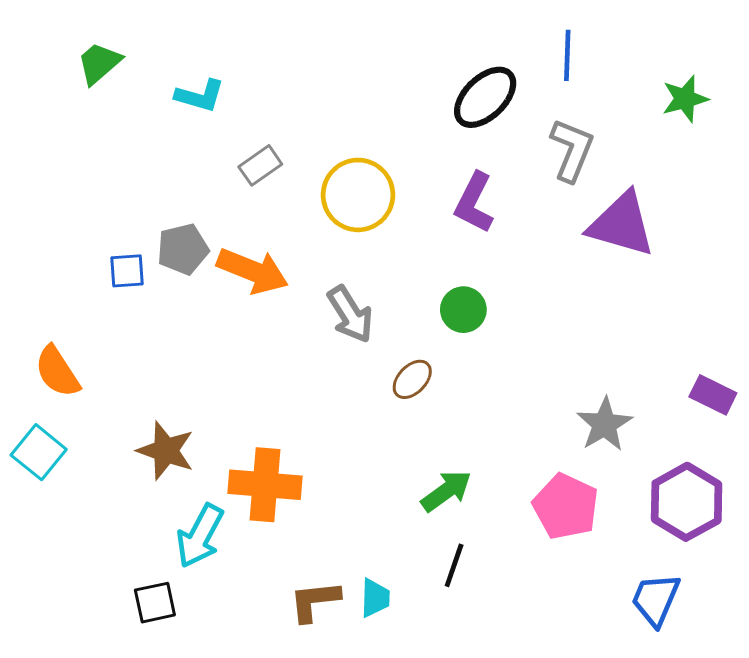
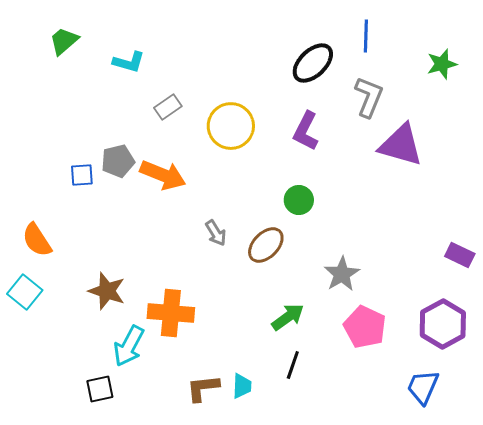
gray arrow: (350, 314) -> (216, 233), moved, size x0.7
brown ellipse: (412, 379) -> (266, 245), size x1.4
gray star: (604, 424) -> (342, 274), moved

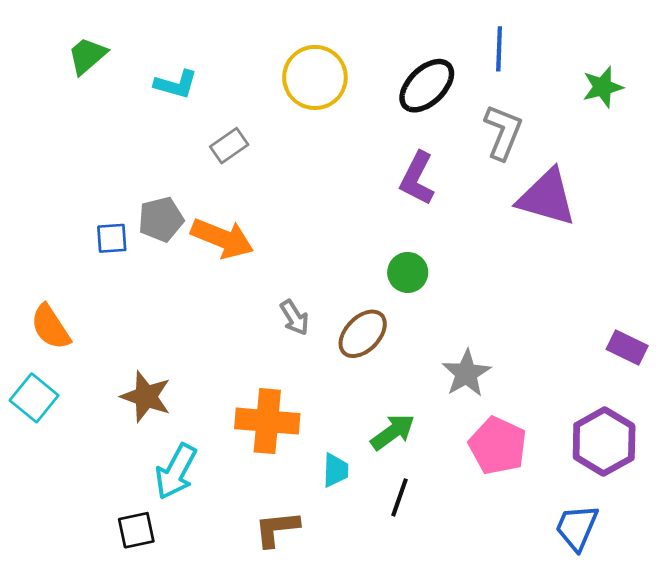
yellow circle: (231, 126) -> (315, 77), moved
orange cross: (171, 313) -> (267, 421), moved
cyan trapezoid: (242, 386) -> (335, 470), moved

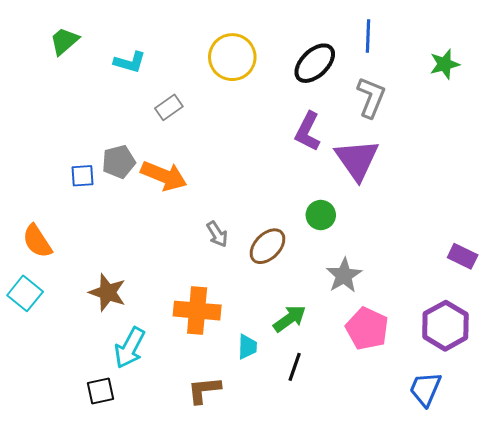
purple triangle: (547, 197) -> (357, 160), moved, turned 39
green circle: (408, 272) -> (321, 215), moved

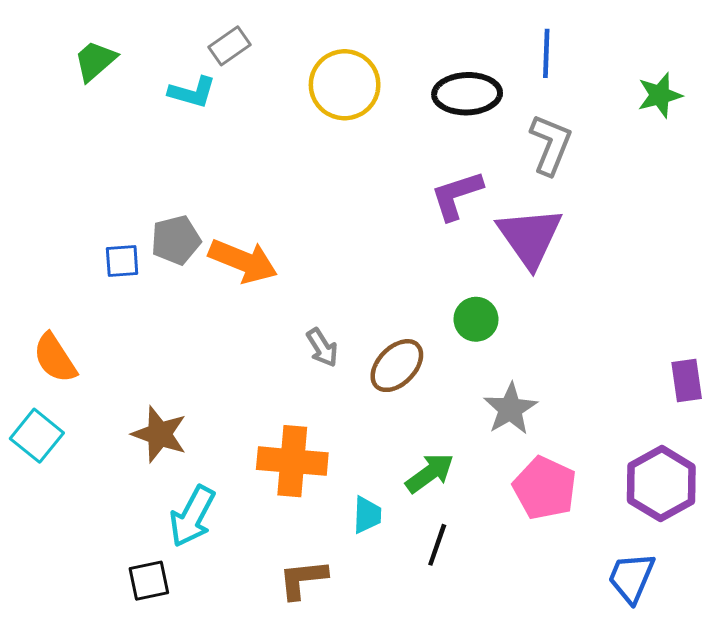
black ellipse: (315, 63) -> (467, 94), turned 42
gray rectangle: (169, 107) -> (230, 46), moved
purple L-shape: (308, 132) -> (457, 195), turned 45
purple rectangle: (463, 256) -> (687, 380), turned 56

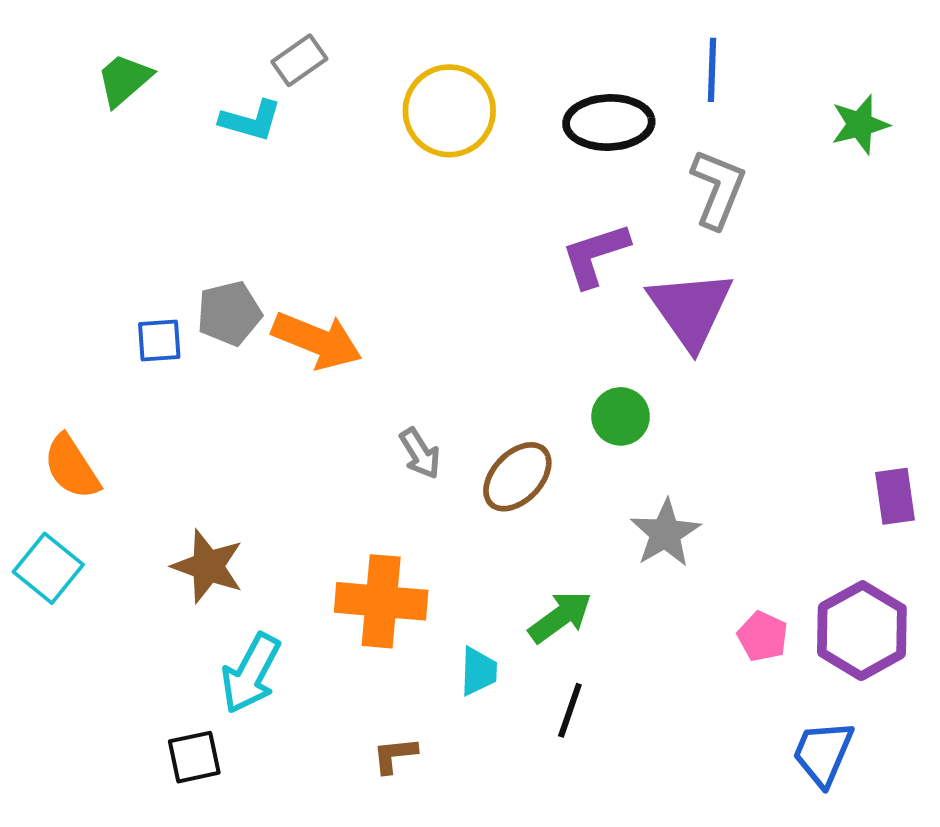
pink pentagon: (545, 488) -> (763, 636), moved, size x0.6
brown L-shape: (303, 579) -> (395, 755), size x0.7

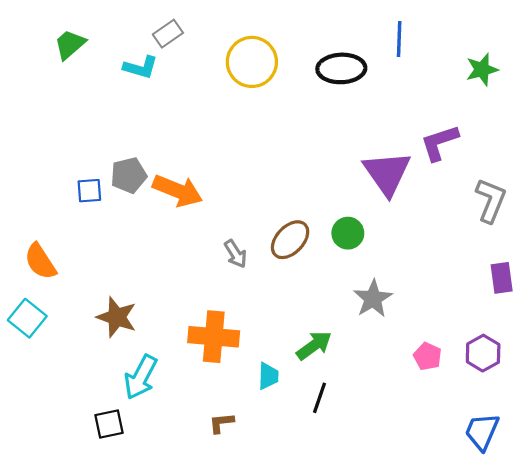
gray L-shape: (718, 189) -> (491, 200), moved
purple L-shape: (595, 255) -> (439, 143), moved
brown ellipse: (517, 477) -> (290, 240), moved
purple hexagon: (862, 631) -> (483, 353), size x0.7
blue trapezoid: (823, 753) -> (482, 432), moved

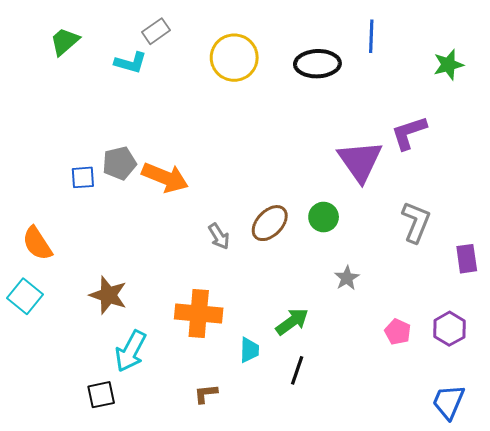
gray L-shape: (491, 200) -> (416, 222), moved
gray star: (373, 299) -> (347, 278), size x0.7

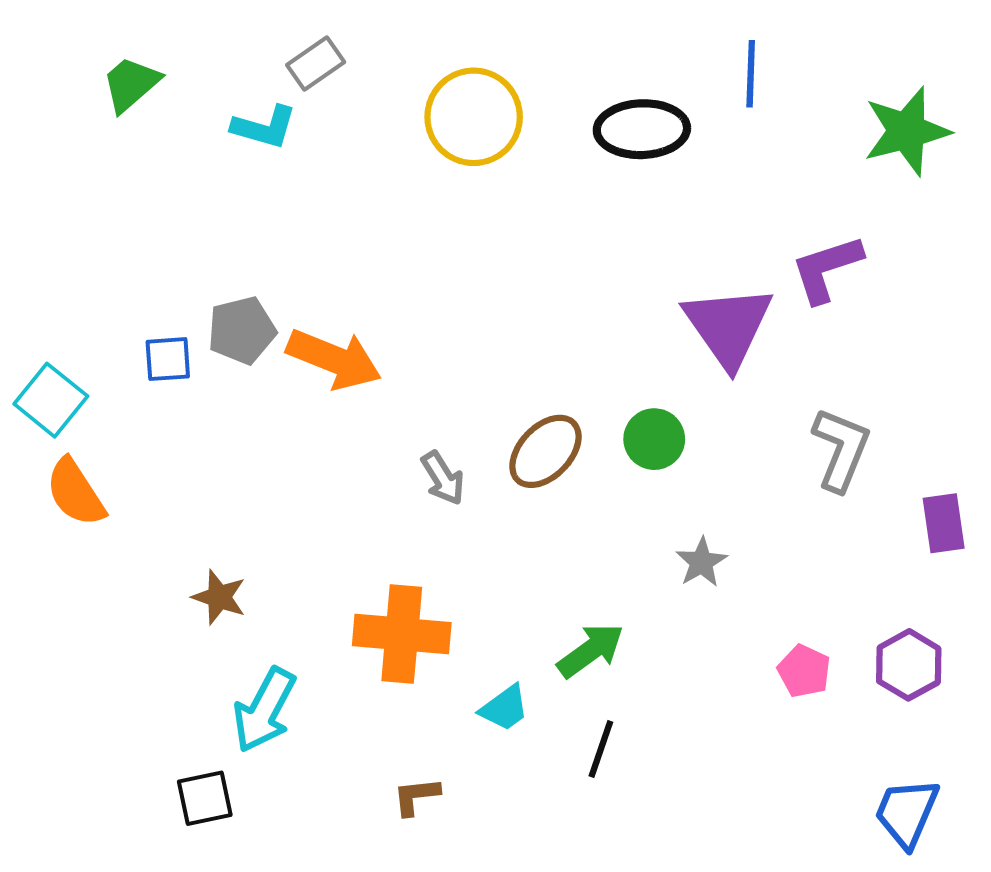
green star: (448, 65) -> (907, 131), size x1.4
brown star: (108, 295) -> (219, 597), size x0.7
cyan square: (25, 296) -> (51, 400), moved
cyan trapezoid: (249, 350) -> (504, 708), turned 52

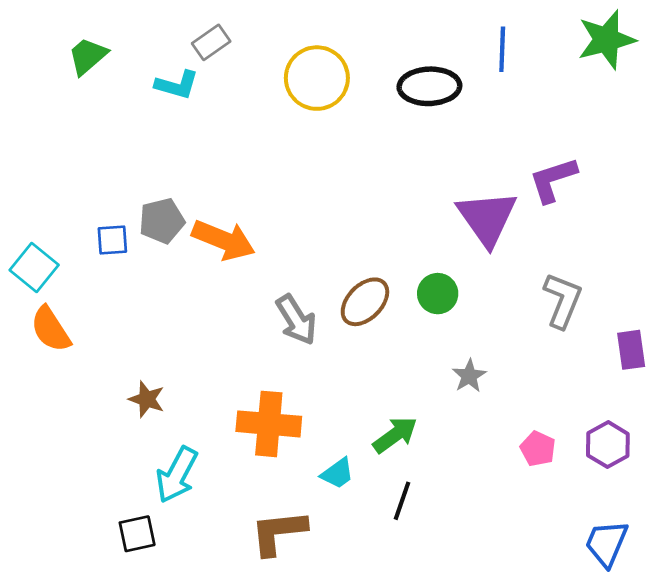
green star: (907, 131) -> (606, 40), moved
gray arrow: (443, 478) -> (296, 320), size x1.4
brown L-shape: (416, 796) -> (278, 532), size x1.8

